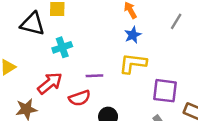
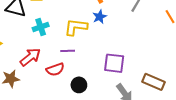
yellow L-shape: (133, 63) -> (76, 27), moved
purple square: (165, 91) -> (114, 63), moved

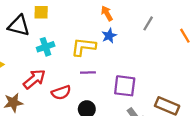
purple line: (68, 51) -> (88, 72), moved

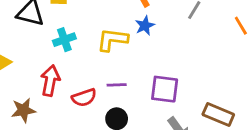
purple line: (88, 72) -> (117, 85), moved
red arrow: (34, 79) -> (50, 81), turned -40

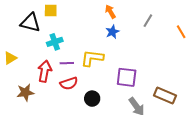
yellow L-shape: (112, 40) -> (92, 58), moved
purple line: (117, 85) -> (67, 63), moved

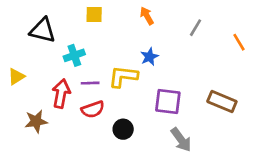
yellow square: (51, 11) -> (94, 15), moved
blue star: (112, 32) -> (149, 57), moved
brown rectangle: (165, 95) -> (222, 102), moved

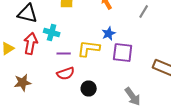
cyan cross: (74, 55) -> (52, 32), turned 35
red arrow: (61, 94) -> (31, 44), moved
purple square: (168, 102) -> (123, 52), moved

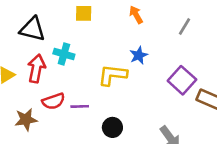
purple square: (123, 52) -> (182, 80), moved, turned 35
purple line: (64, 54) -> (80, 106), moved
red semicircle: (66, 74) -> (53, 101), moved

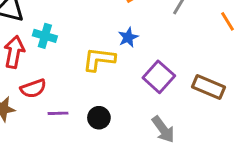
purple square: (182, 80) -> (159, 77), moved
purple line: (80, 106) -> (58, 113), moved

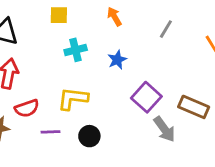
cyan cross: (45, 36) -> (76, 50), moved, turned -30
yellow L-shape: (99, 59) -> (73, 99), moved
gray arrow: (163, 129) -> (164, 129), moved

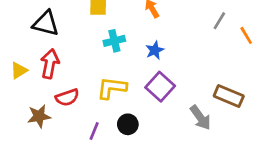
gray line: (166, 29) -> (219, 21), moved
purple square: (146, 97) -> (160, 87), moved
purple line: (51, 132) -> (94, 131), moved, turned -66

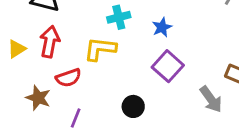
yellow L-shape: (112, 88) -> (100, 49), moved
brown star: (39, 116) -> (38, 98), turned 30
purple line: (94, 131) -> (76, 118), moved

